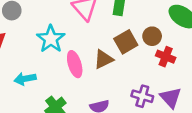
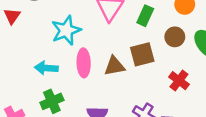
brown circle: (152, 36) -> (175, 37), moved
cyan arrow: (25, 79) -> (46, 68), moved

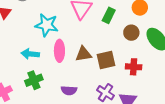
cyan star: (66, 30) -> (47, 25), turned 30
brown square: (142, 54) -> (106, 60), moved
red cross: (179, 81) -> (134, 67), turned -35

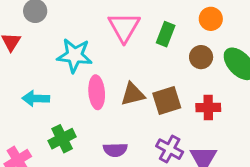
cyan arrow: (30, 54) -> (36, 98), moved

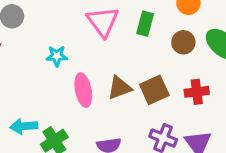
cyan star: (75, 55) -> (57, 56), size x0.6
cyan arrow: (36, 98) -> (24, 126), moved

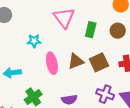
green rectangle: (145, 24) -> (91, 30), moved
cyan arrow: (24, 126) -> (12, 73), moved

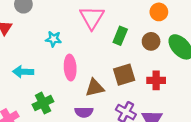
brown triangle: (76, 61) -> (95, 88), moved

